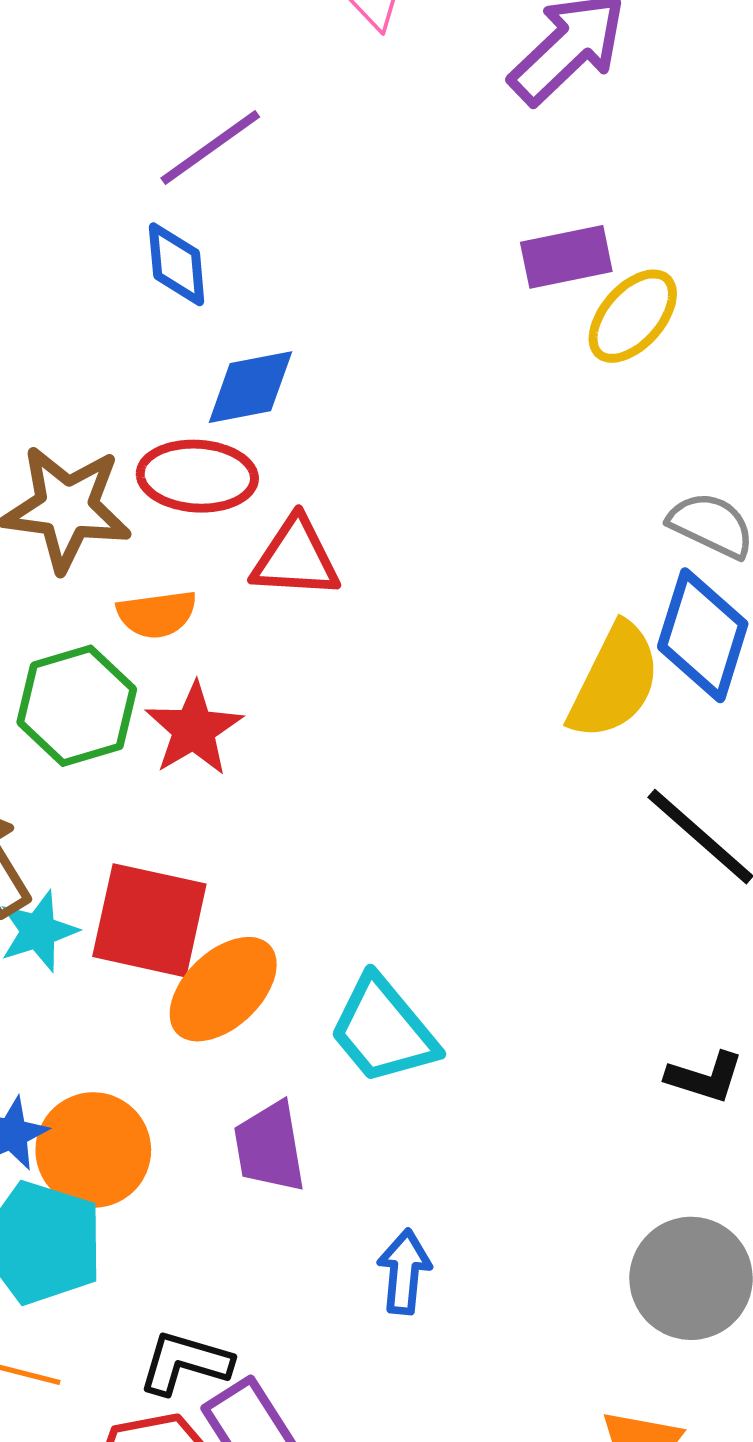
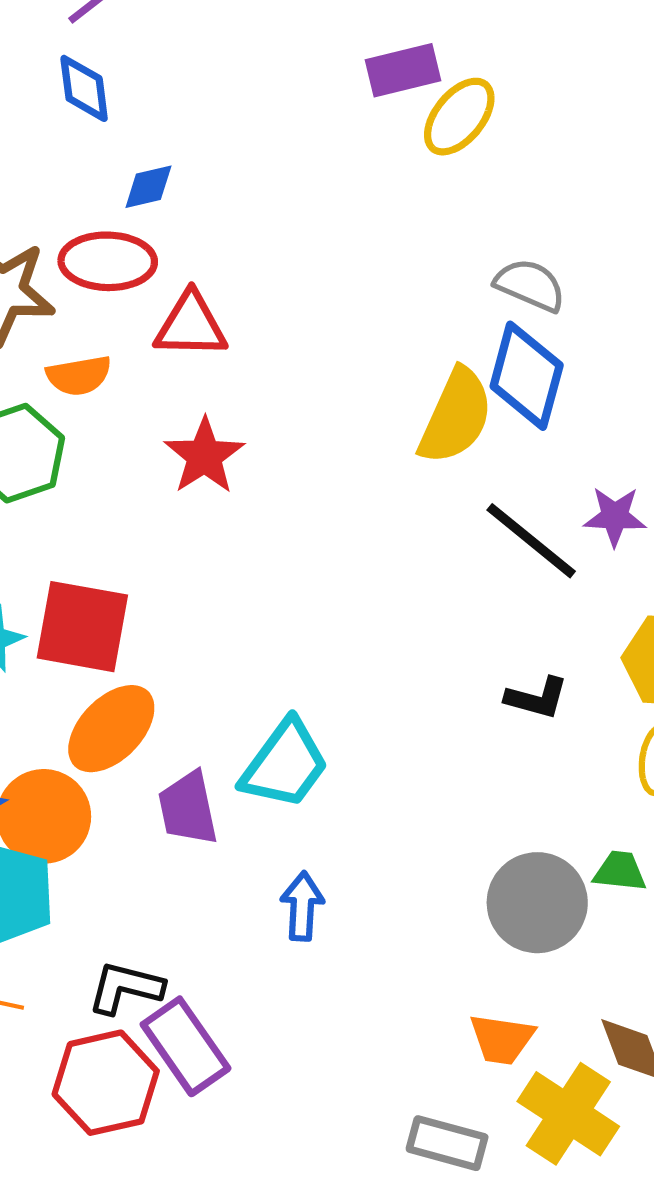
blue diamond: (250, 387) -> (148, 187), size x0.7
red star: (194, 729) -> (204, 456), moved
orange ellipse: (223, 989) -> (111, 729), moved
cyan trapezoid: (383, 1030) -> (285, 764), moved, turned -102
black L-shape: (705, 1077) -> (537, 698), moved

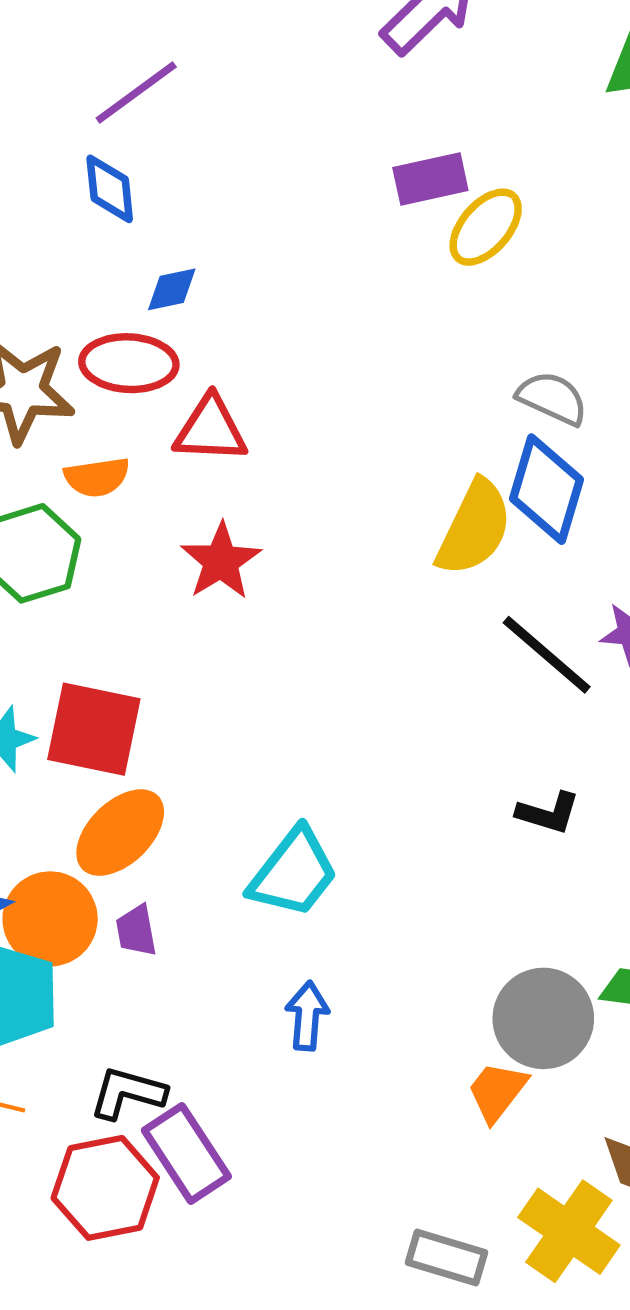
purple trapezoid: (188, 808) -> (136, 931), moved, size x0.7
orange trapezoid: (502, 1039) -> (497, 1092), moved, turned 118

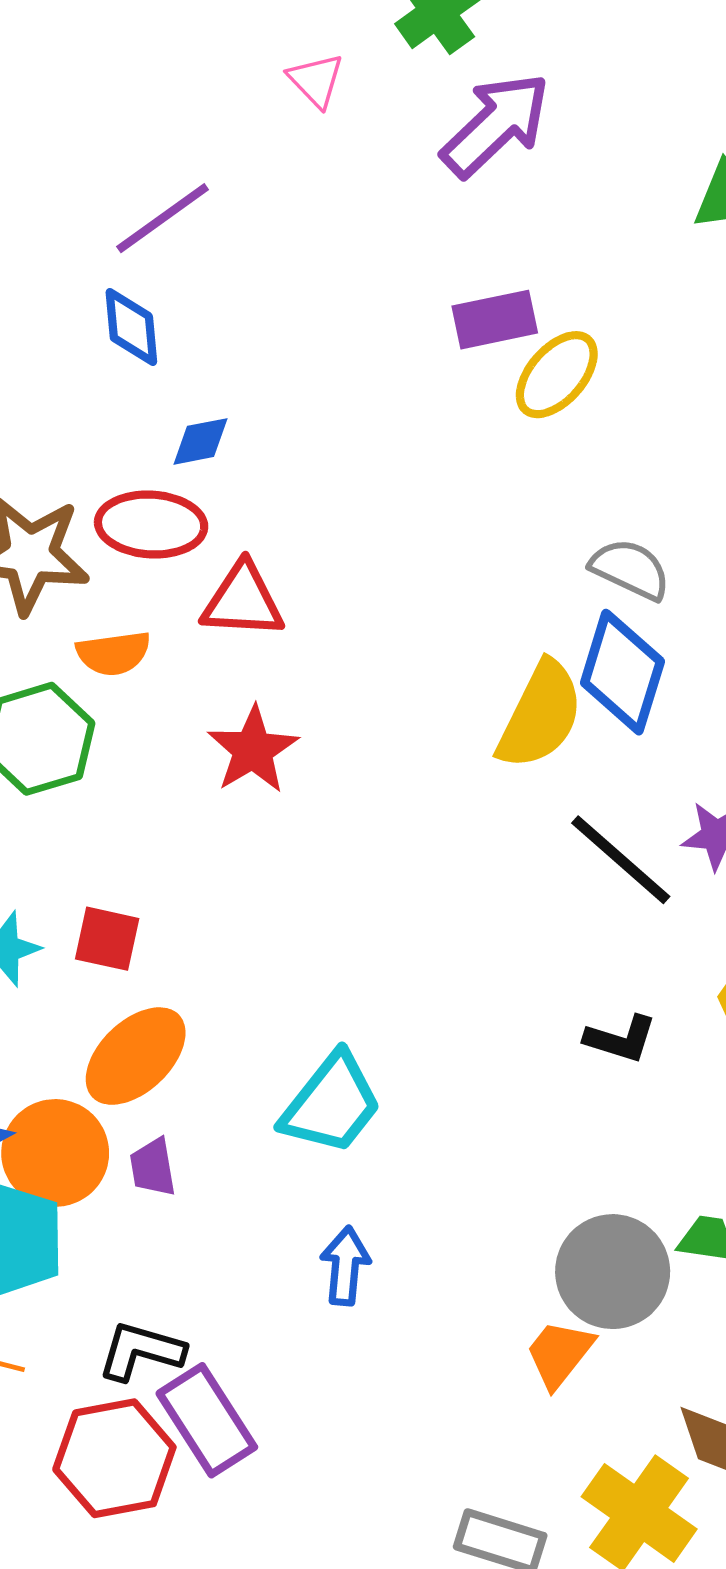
red square: (94, 729) -> (107, 939), size x0.6

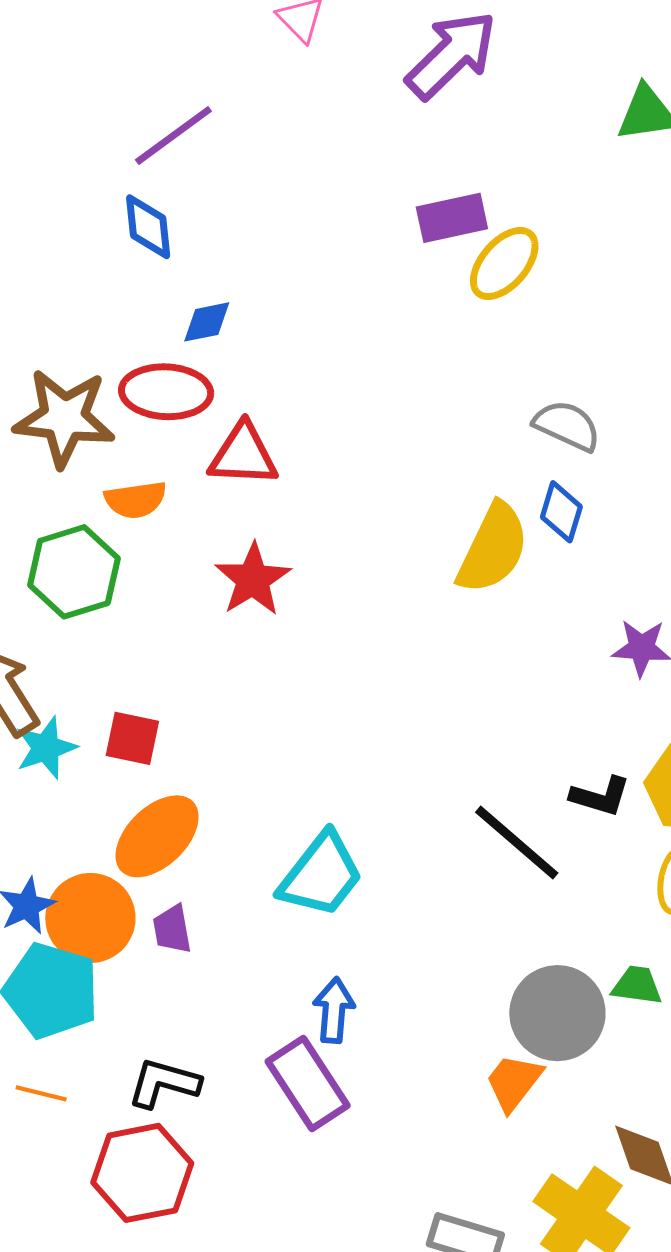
blue diamond: (622, 672) -> (561, 512), size x0.6
black line: (621, 860) -> (517, 843), moved
black L-shape: (621, 1039) -> (600, 796), moved
purple rectangle: (207, 1420) -> (308, 1084), moved

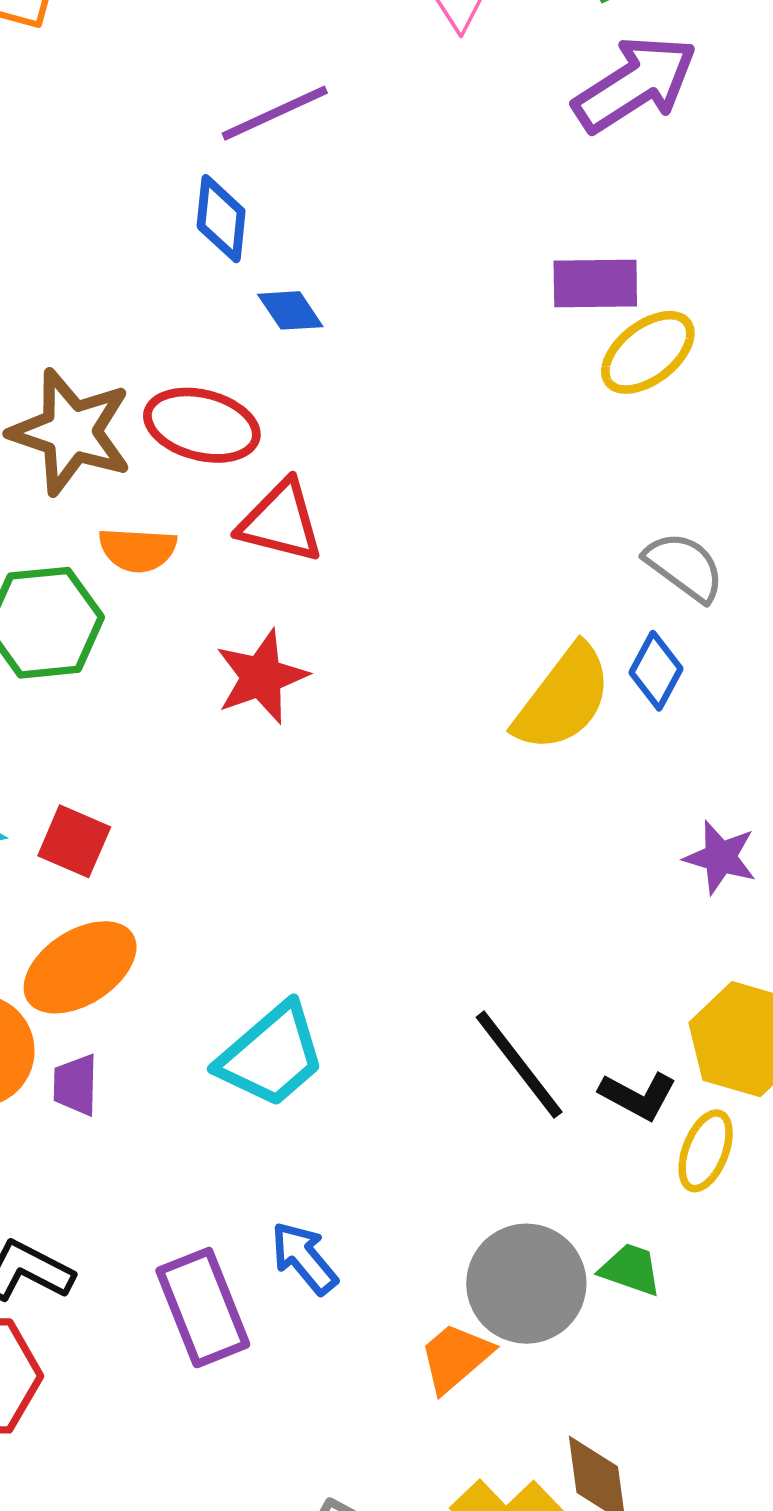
blue diamond: (207, 322) -> (290, 310), moved, turned 56
black L-shape: (600, 796) -> (638, 1096), moved
blue arrow: (334, 1010) -> (304, 1258), moved, turned -56

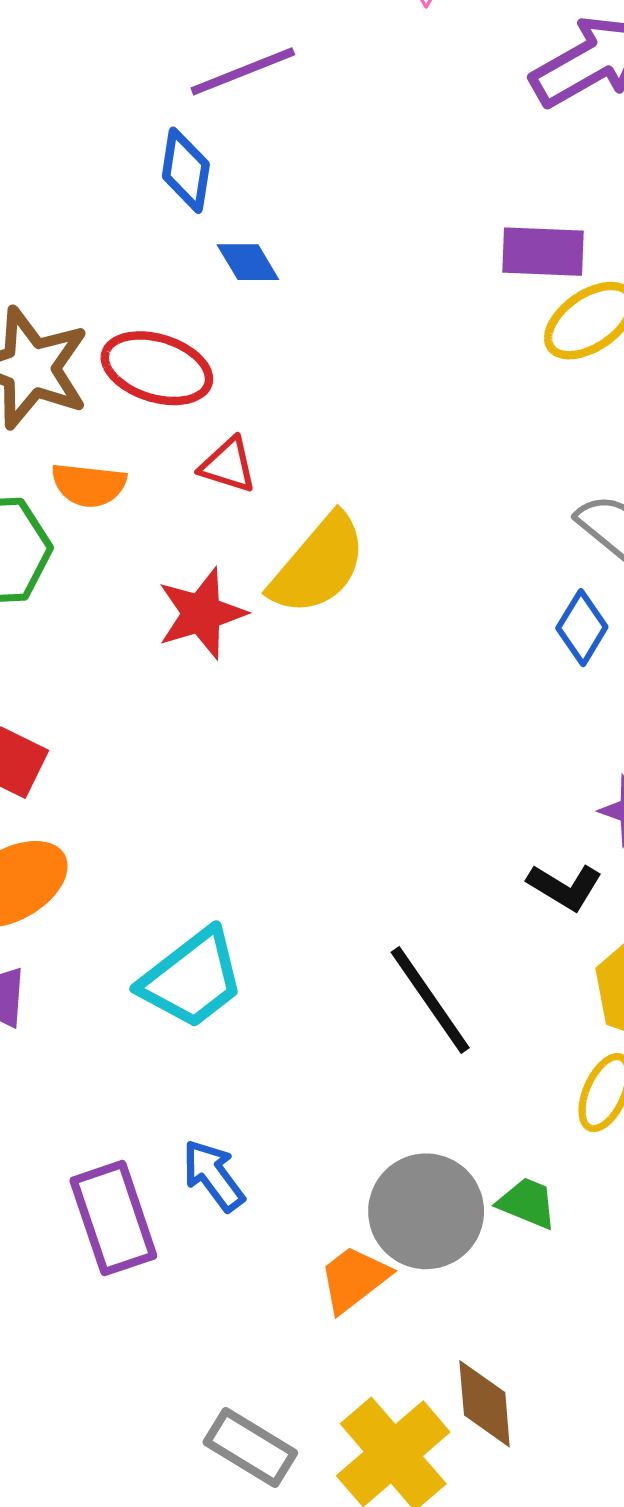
red triangle: (281, 522) -> (228, 465), size x0.7
yellow semicircle: (563, 698) -> (318, 565), moved
black L-shape: (638, 1096) -> (565, 887), moved

